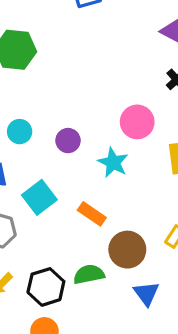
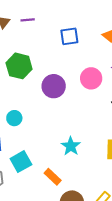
pink circle: (137, 122) -> (91, 78), moved
purple circle: (68, 141) -> (54, 86), moved, size x1.5

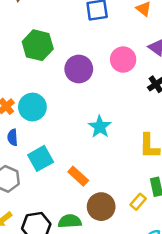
cyan circle: (14, 118) -> (32, 107), size x1.5
cyan star: (71, 146) -> (100, 127), moved

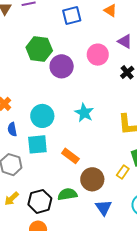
green hexagon: (38, 45) -> (39, 49), moved
cyan circle: (32, 107) -> (42, 116), moved
cyan square: (41, 158) -> (37, 144), turned 30

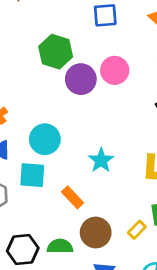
pink circle: (98, 55) -> (115, 70), moved
cyan star: (84, 113) -> (101, 160), moved

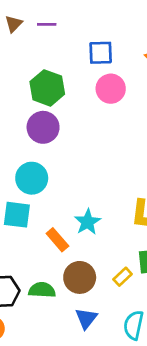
pink circle: (115, 70) -> (111, 89), moved
purple circle: (81, 79) -> (43, 127), moved
cyan star: (101, 160) -> (88, 222), moved

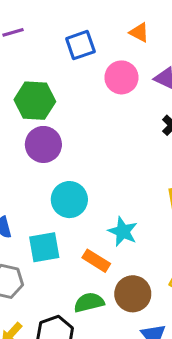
pink circle: (111, 89) -> (121, 77), moved
cyan circle: (32, 178) -> (69, 200), moved
green semicircle: (42, 290) -> (89, 302), moved

